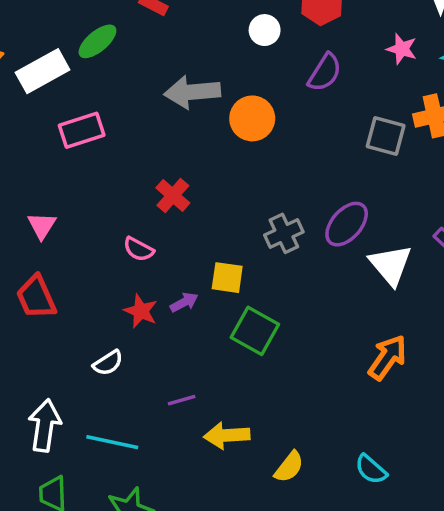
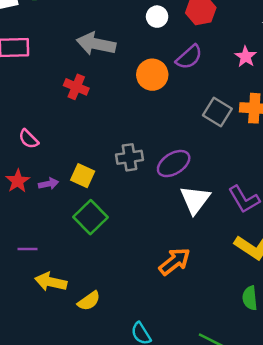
orange circle: (252, 118) -> (152, 75), moved
red cross: (173, 195) -> (76, 87), moved, turned -35
yellow semicircle: (289, 467) -> (89, 301), moved

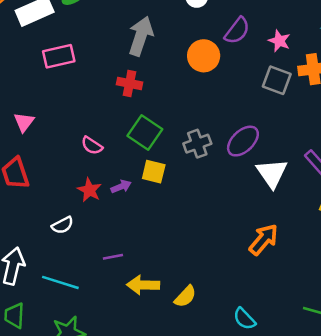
gray arrow: (96, 44) -> (141, 36), turned 108
pink star: (246, 57) -> (279, 41), moved
green square: (91, 217) -> (145, 133), moved

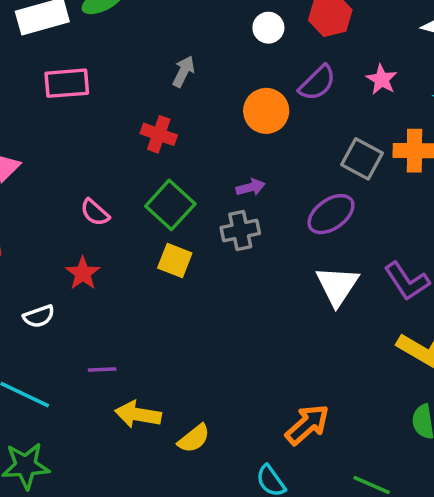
gray arrow: (141, 36) -> (184, 71), size x0.6
pink star: (279, 41) -> (382, 79), moved
purple ellipse: (243, 141) -> (331, 214), moved
purple arrow: (121, 187) -> (250, 187), moved
orange arrow: (264, 240) -> (307, 425), moved

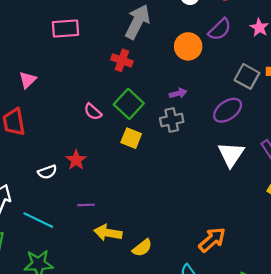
gray arrow: (184, 71) -> (137, 22), size x1.8
pink semicircle: (95, 212) -> (93, 112), moved
red star: (83, 273) -> (76, 160), moved

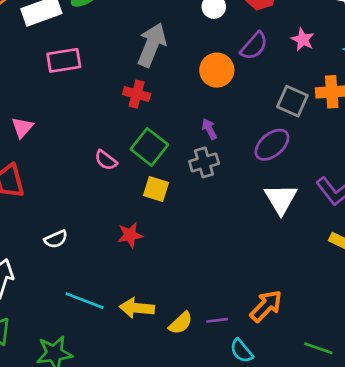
purple arrow: (178, 93) -> (209, 129), turned -98
red star: (76, 160) -> (130, 235), moved, turned 30
purple line: (86, 205) -> (217, 320), moved
cyan line: (38, 220) -> (85, 301), moved

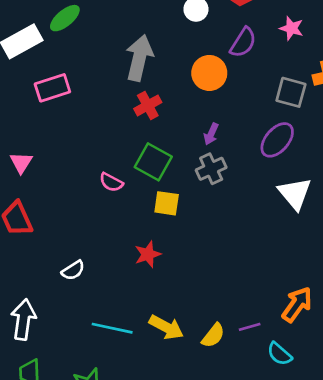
red cross: (137, 94) -> (148, 105), moved, turned -35
purple arrow: (209, 129) -> (211, 134), turned -120
yellow arrow: (137, 308) -> (166, 327), turned -148

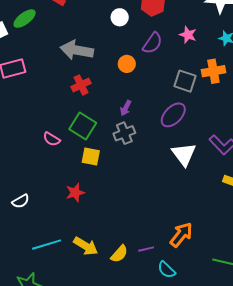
gray arrow: (139, 58) -> (77, 50), turned -96
orange circle: (209, 73) -> (127, 64), size x0.7
cyan line: (112, 328) -> (47, 245), turned -32

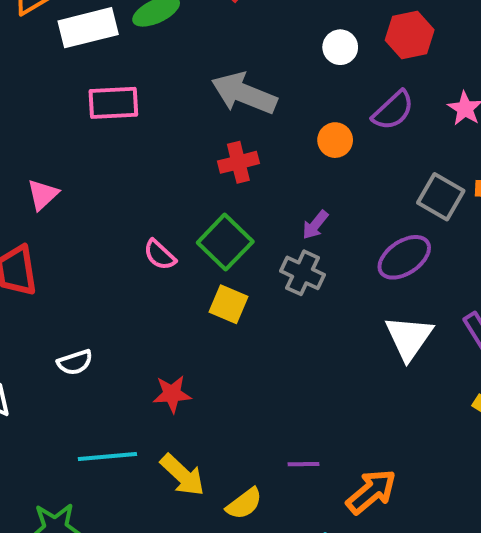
gray cross: (124, 133) -> (303, 273), turned 35
red star: (75, 193) -> (172, 394), moved
purple line: (146, 249) -> (303, 464), moved

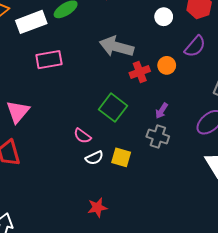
red cross: (238, 162) -> (140, 72), moved
pink triangle: (43, 195) -> (18, 112), size x1.4
green square: (225, 242) -> (113, 108), moved
white semicircle: (75, 362) -> (94, 158), moved

